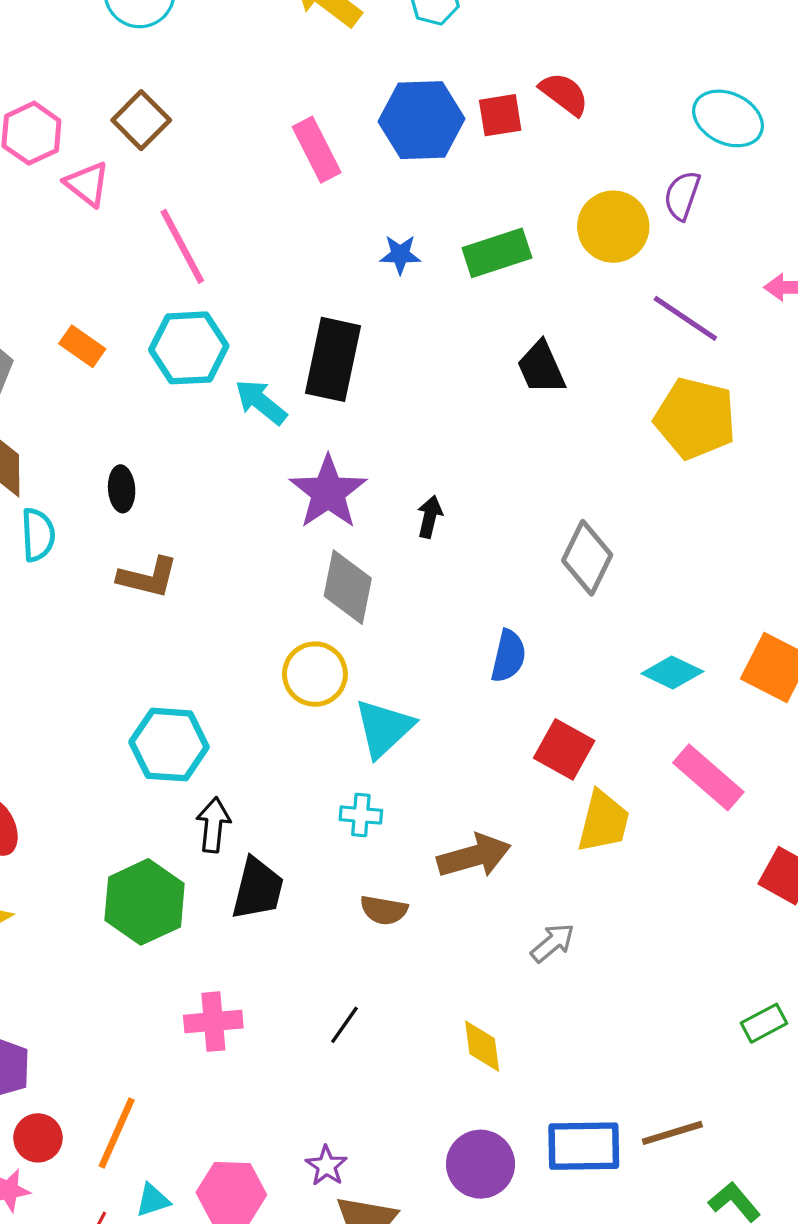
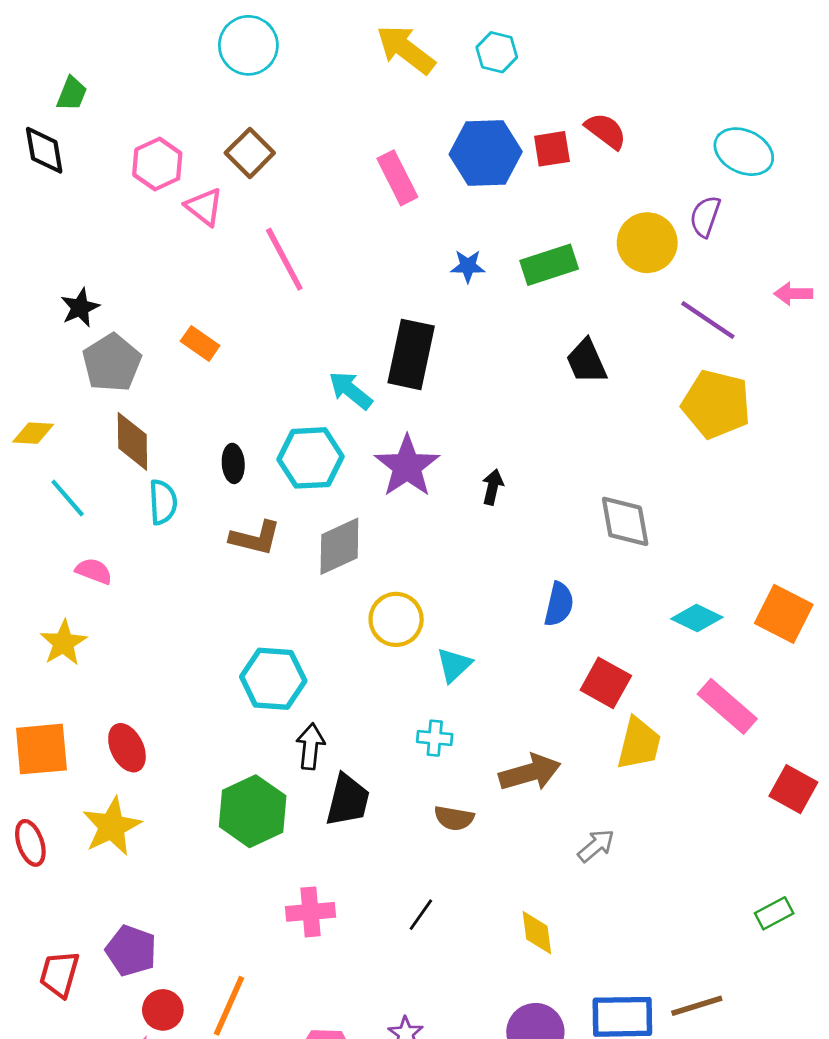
cyan hexagon: (189, 348) -> (310, 458), moved
gray diamond: (587, 558) -> (625, 521), turned -36
gray diamond: (348, 587) -> (339, 546), moved, turned 54
cyan triangle: (384, 728) -> (454, 665), size x0.7

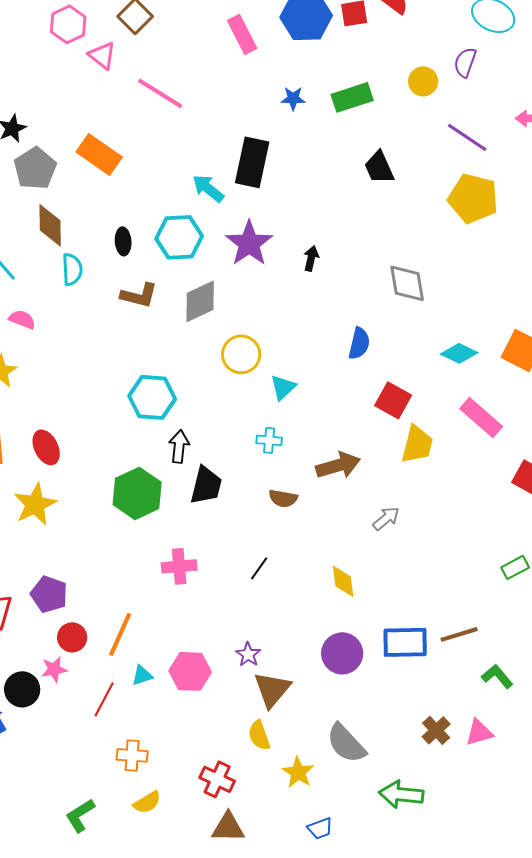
yellow circle: (647, 243) -> (423, 81), size x0.7
pink line: (284, 259) -> (160, 93), turned -30
orange rectangle: (200, 343) -> (99, 154), size x1.6

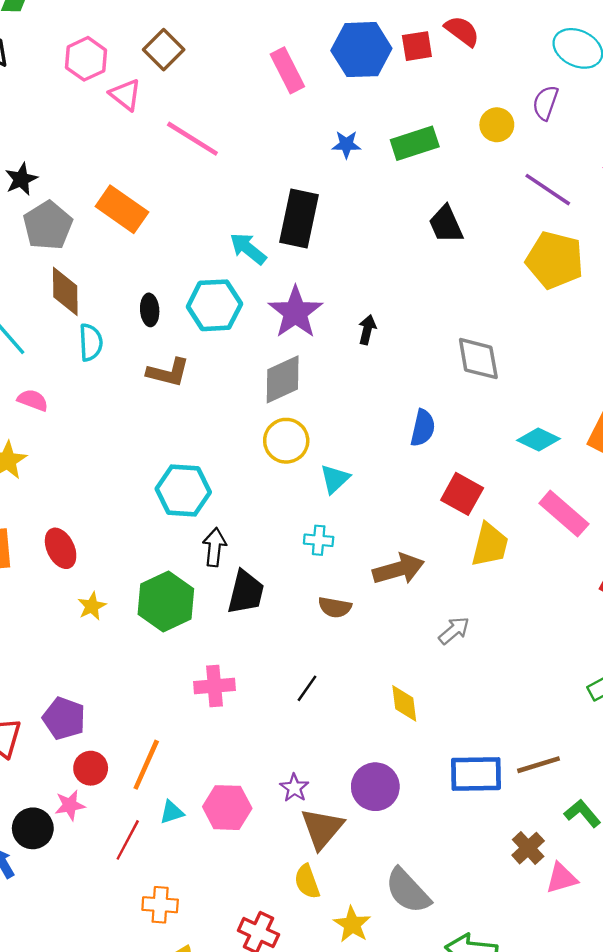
gray diamond: (200, 301) -> (283, 379), moved
yellow star: (35, 504) -> (92, 606), moved, size x0.6
purple circle: (342, 653) -> (375, 787), moved
brown cross: (436, 730) -> (528, 848), moved

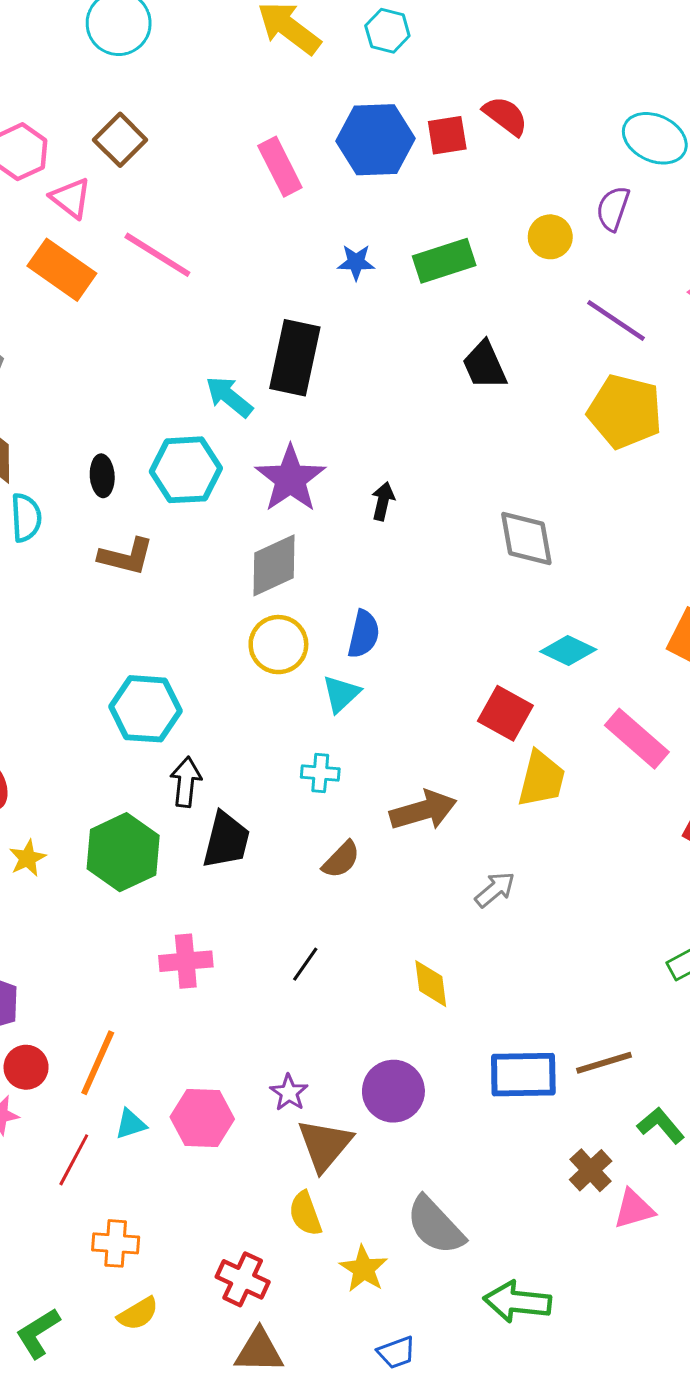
orange rectangle: (122, 209) -> (62, 270), moved
blue semicircle: (423, 428) -> (364, 634), moved
cyan diamond: (538, 440) -> (568, 651), moved
brown semicircle: (335, 607) -> (341, 860), turned -56

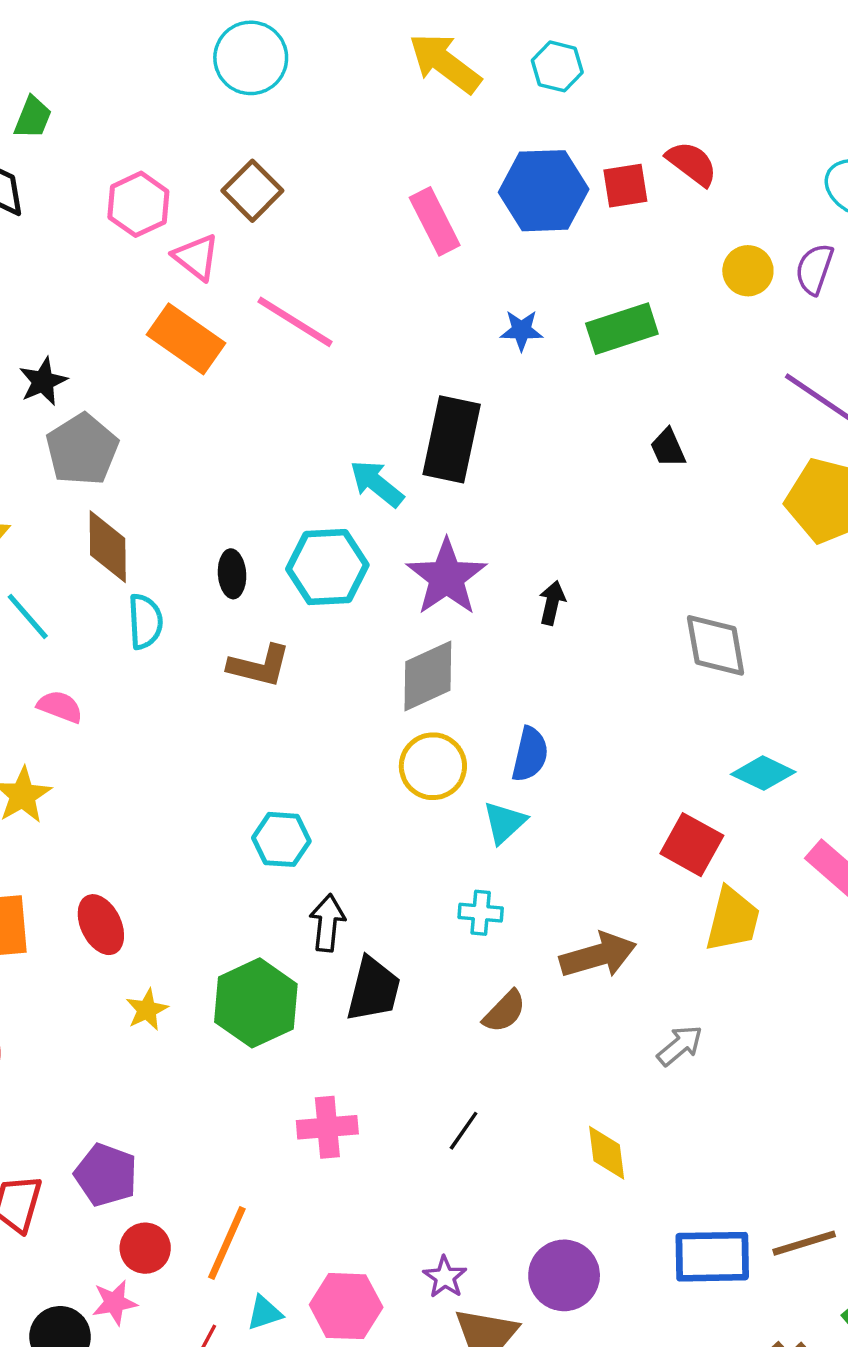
yellow circle: (550, 237) -> (748, 271), moved
black trapezoid: (485, 365) -> (668, 448), size x0.7
cyan hexagon: (145, 709) -> (281, 839), size x0.7

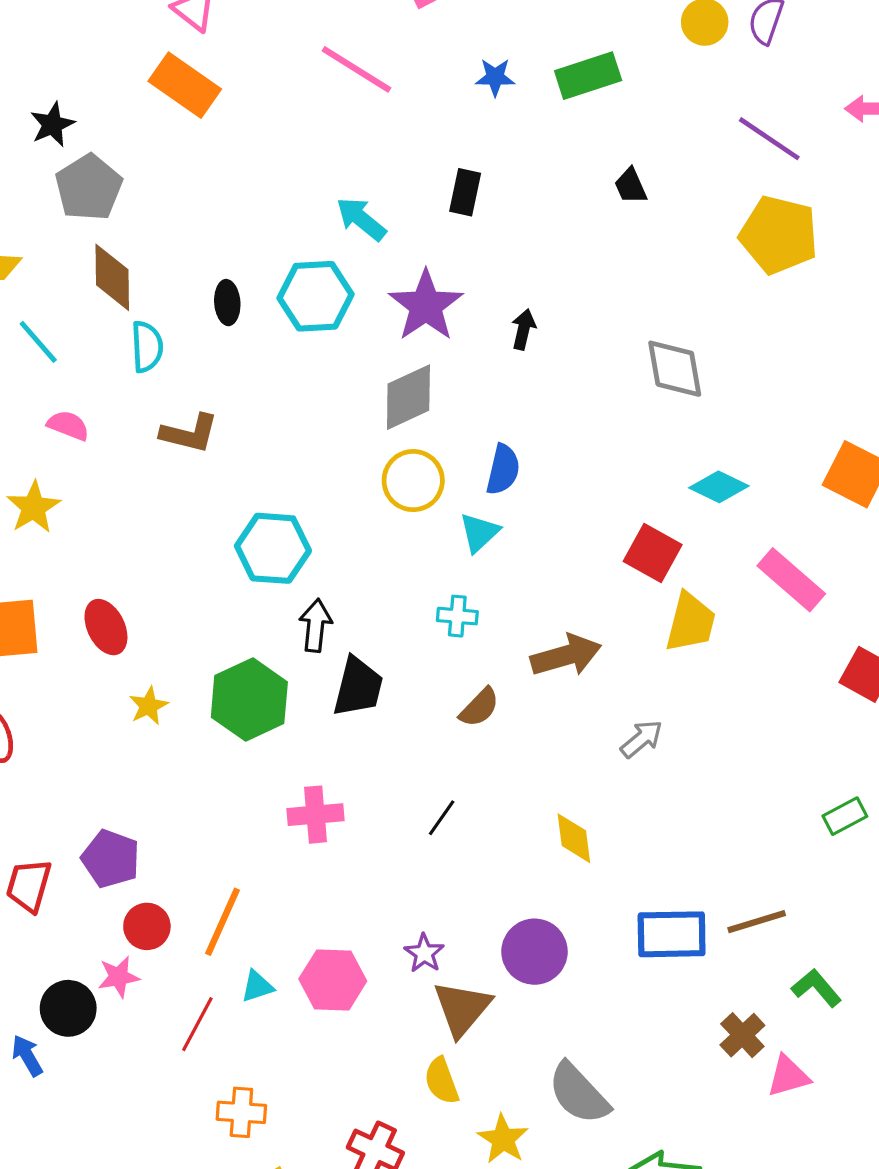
pink line: (295, 322) -> (356, 69), moved
black rectangle: (452, 439) -> (465, 192), moved, size x0.6
brown L-shape: (259, 666) -> (189, 433), moved
cyan hexagon: (281, 839) -> (273, 548), size x1.4

